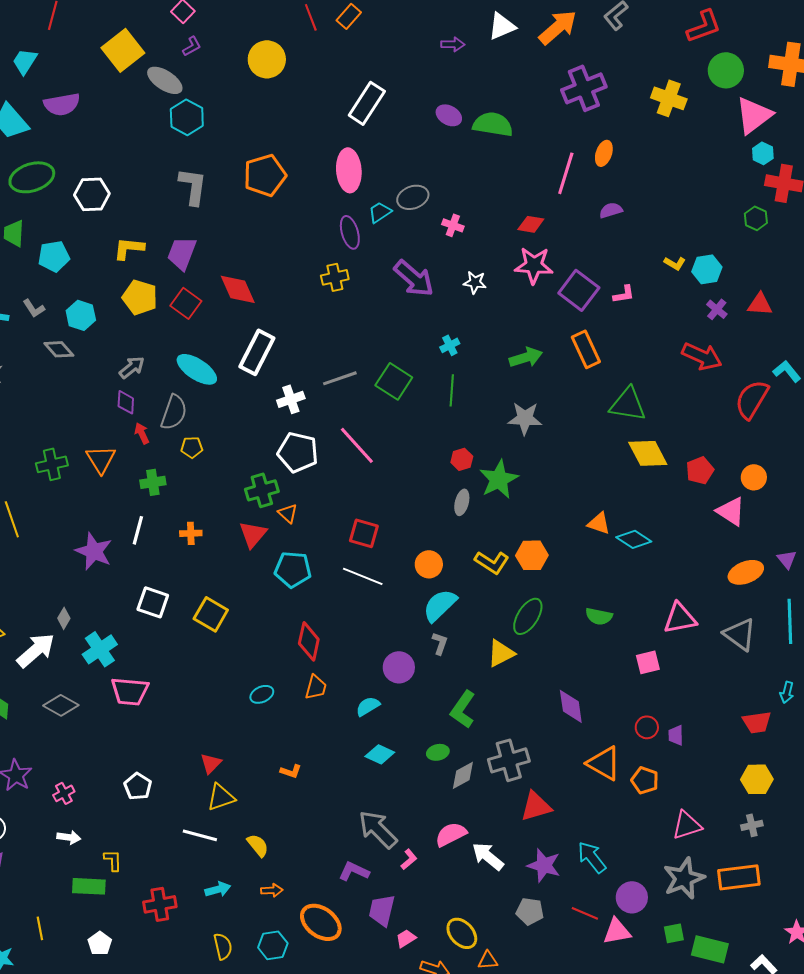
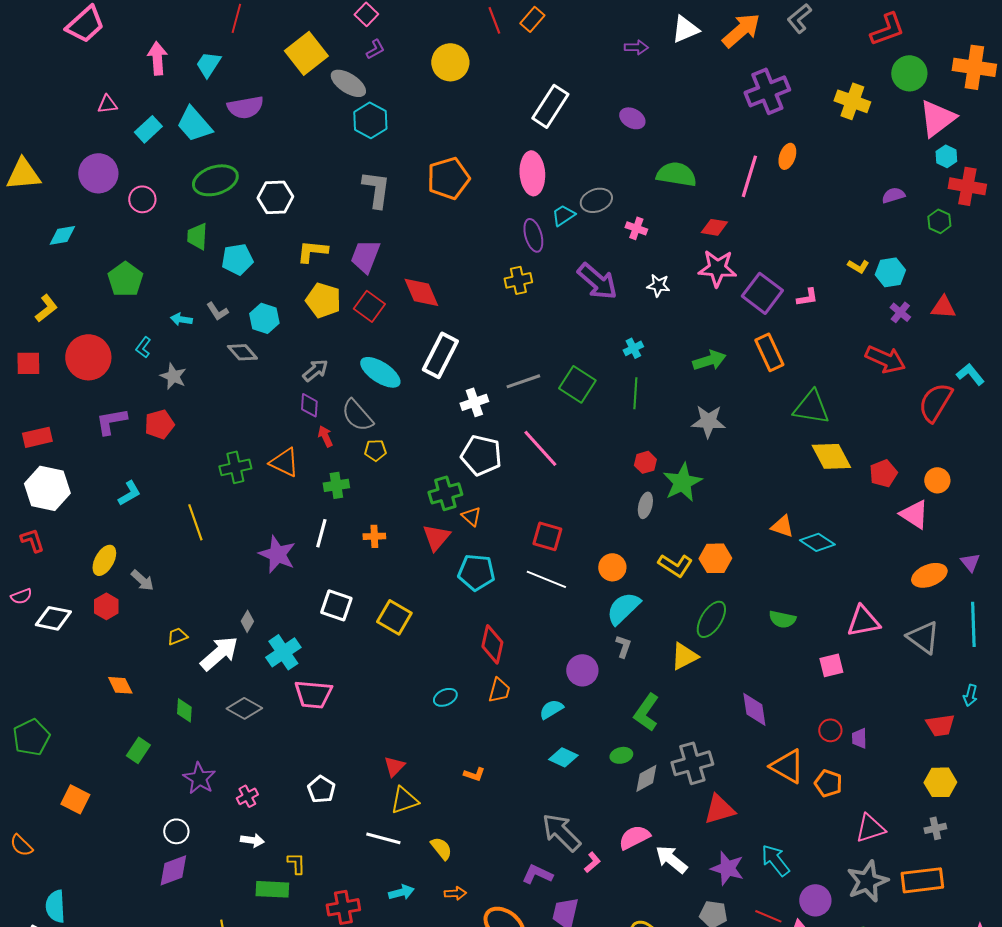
green semicircle: (493, 124) -> (676, 174), moved
purple semicircle: (611, 210) -> (893, 195), moved
gray semicircle: (174, 412) -> (357, 415), turned 120
orange triangle: (101, 459) -> (284, 462), turned -32

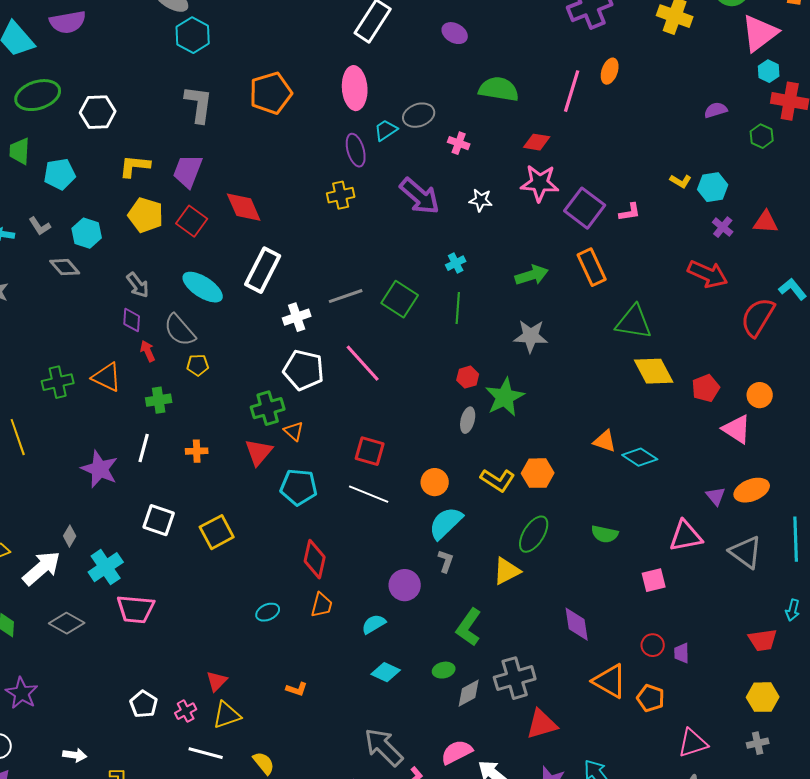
gray arrow: (315, 370) -> (138, 285), turned 92
purple triangle: (970, 562) -> (716, 496), moved
yellow square: (394, 617) -> (217, 532), turned 32
pink cross: (247, 796) -> (186, 711), moved

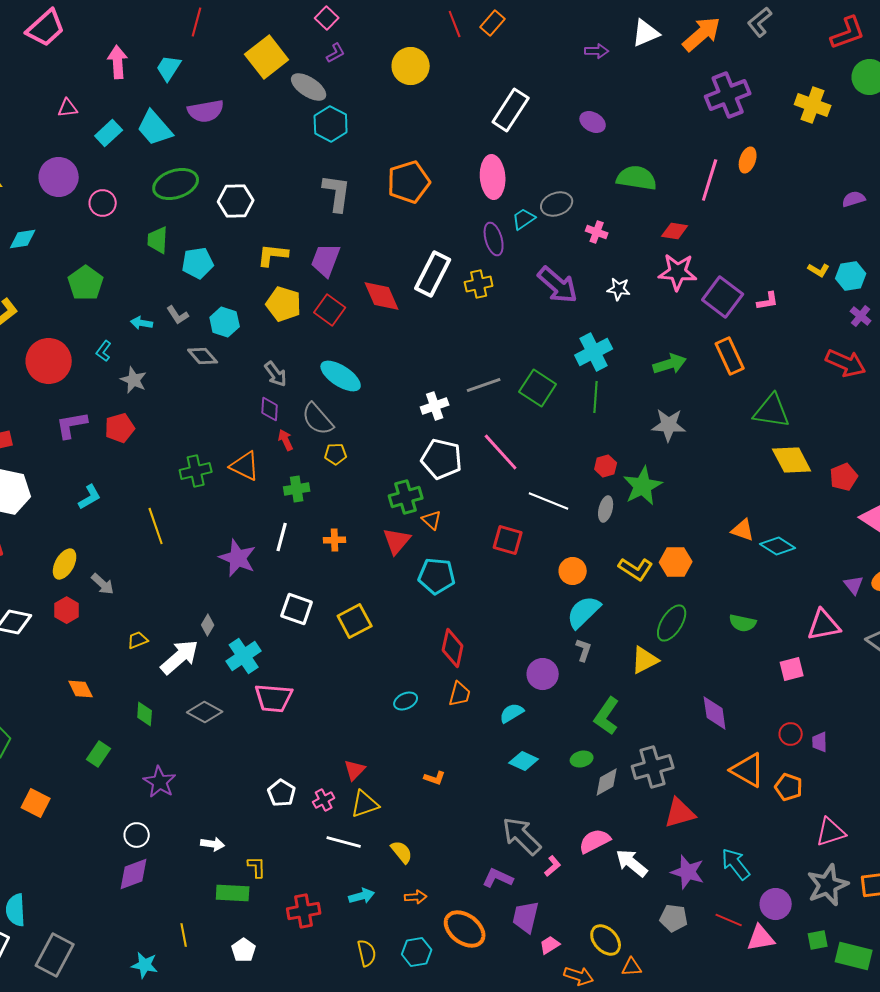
cyan cross: (456, 263) -> (594, 352), size x1.8
white rectangle: (263, 270) -> (433, 274), moved
white line: (369, 494) -> (549, 501), moved

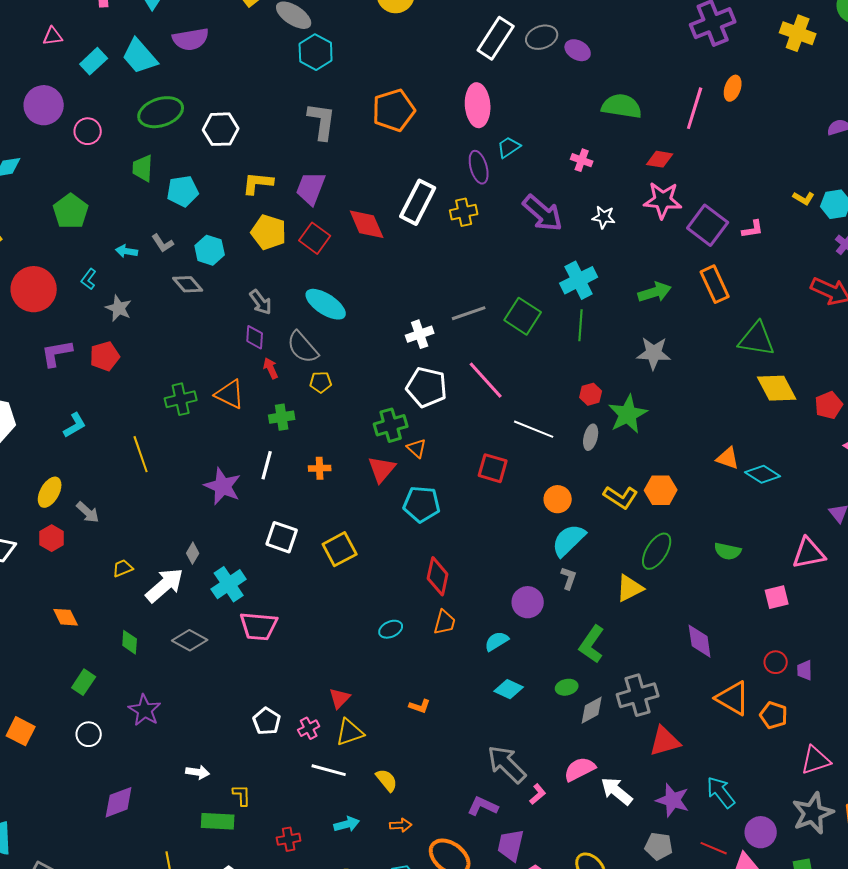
gray ellipse: (557, 204) -> (542, 37), moved
white circle: (137, 835) -> (89, 734), moved
red cross: (304, 911) -> (289, 839), size x0.7

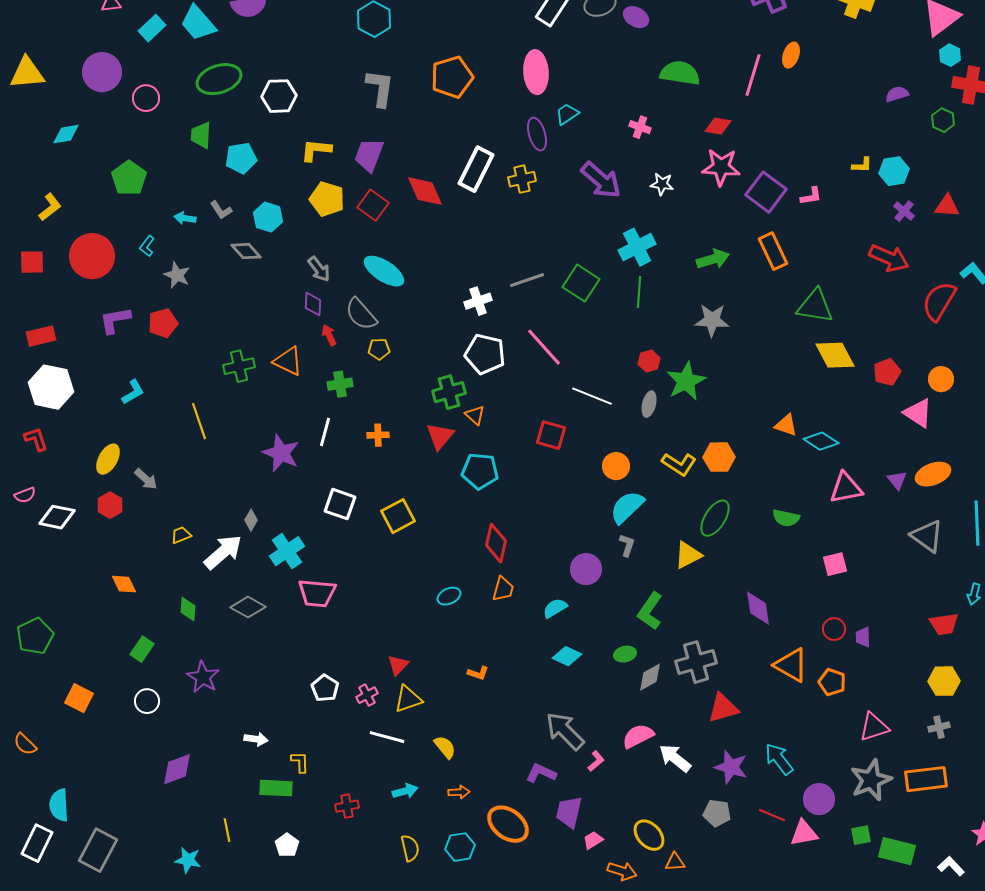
yellow L-shape: (804, 198) -> (862, 165), turned -30
pink triangle: (809, 553) -> (846, 488), moved

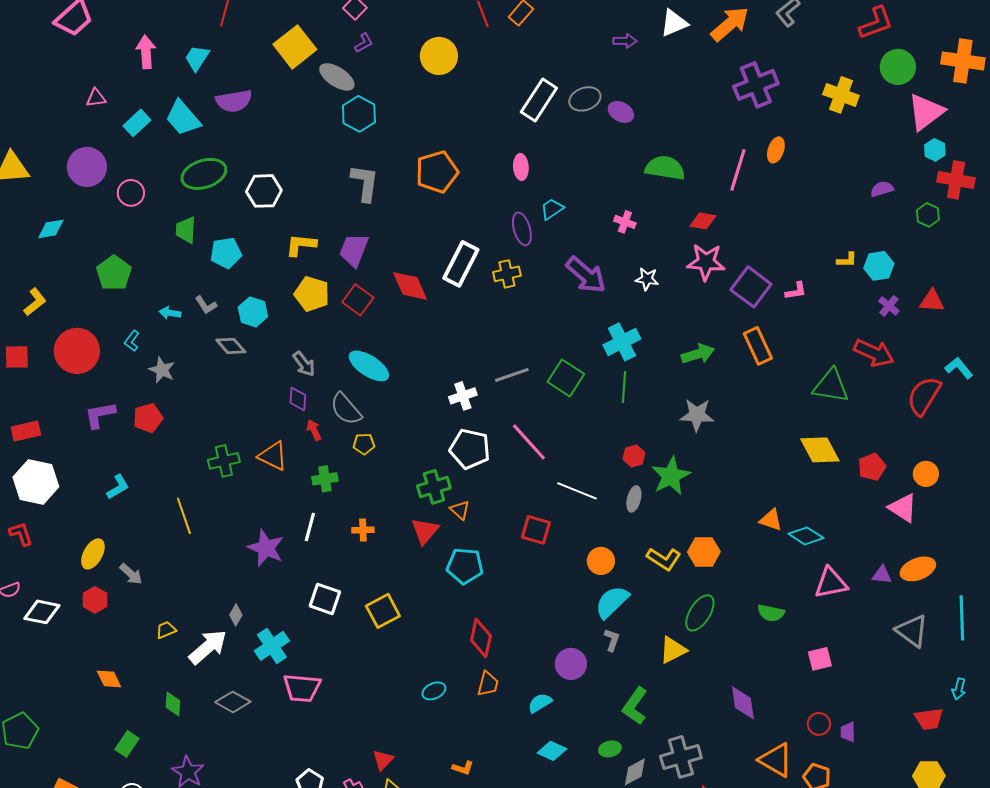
pink ellipse: (536, 72) -> (521, 167), size x0.6
green triangle: (815, 306) -> (831, 386), moved
purple triangle: (897, 480) -> (882, 575), turned -45

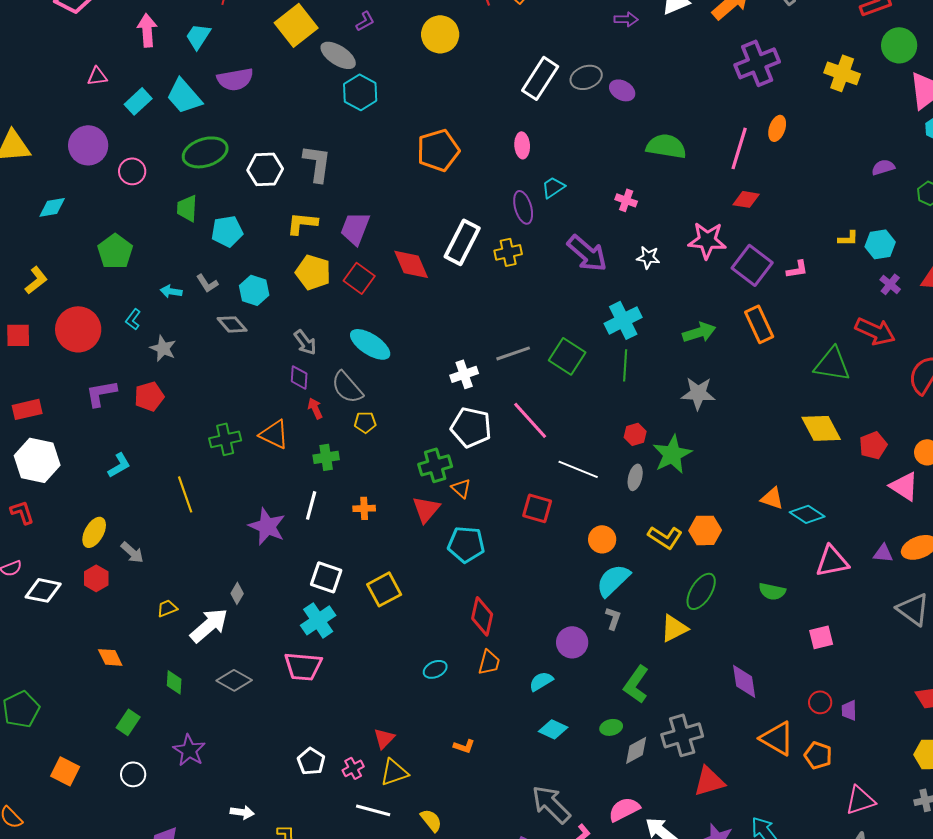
gray L-shape: (365, 183) -> (317, 163), moved
red diamond: (703, 221) -> (746, 199), moved
cyan cross: (272, 646) -> (318, 620), moved

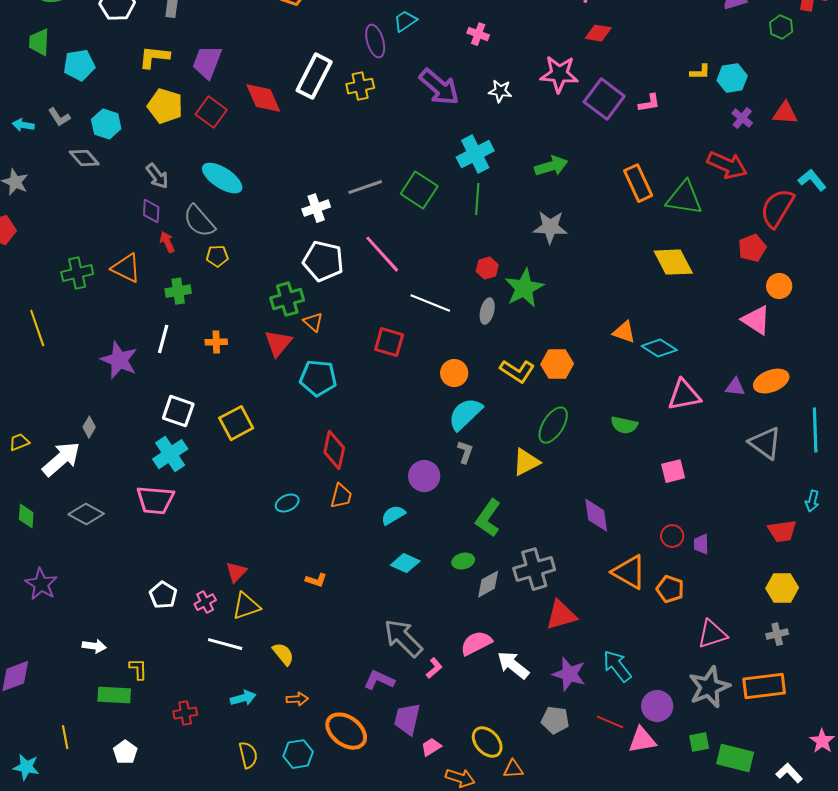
orange rectangle: (759, 324) -> (638, 183), moved
red pentagon: (873, 445) -> (752, 248), moved

